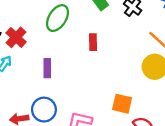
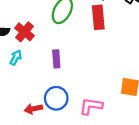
red rectangle: (93, 42) -> (98, 17), moved, size x1.5

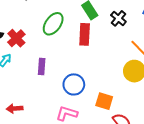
blue circle: (56, 98) -> (74, 84), moved

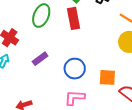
purple rectangle: (42, 66) -> (40, 59), turned 63

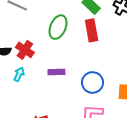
purple rectangle: (40, 59) -> (56, 72), turned 35

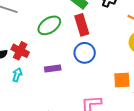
green ellipse: (58, 27) -> (49, 25), turned 40
blue circle: (93, 82) -> (85, 53), moved

